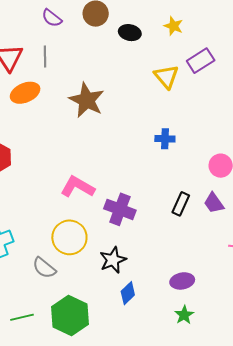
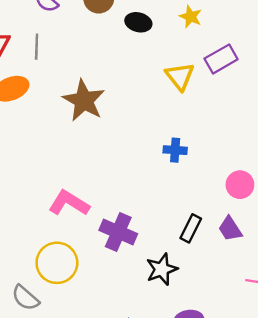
black star: (113, 260) -> (162, 269), moved

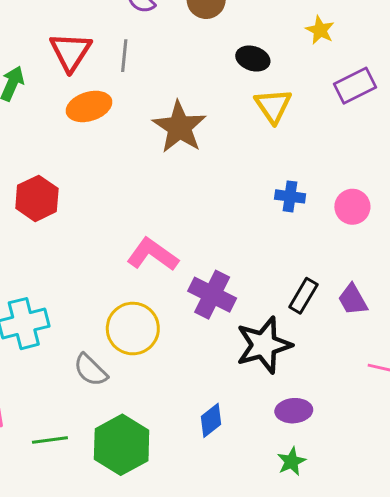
black ellipse: (138, 22) -> (253, 59), moved
yellow triangle: (180, 76) -> (273, 106), moved
pink circle: (240, 185) -> (352, 207), moved
black star: (162, 269) -> (264, 345), size x1.4

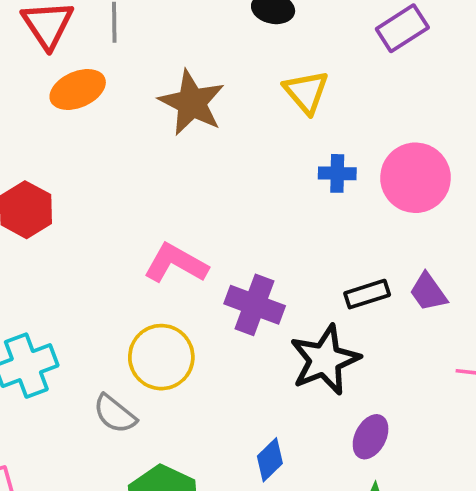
yellow triangle: (273, 106) -> (306, 92), moved
pink circle: (352, 207) -> (415, 178), size x1.6
black rectangle: (303, 296) -> (367, 294), turned 48
purple ellipse: (294, 411) -> (371, 437), turned -52

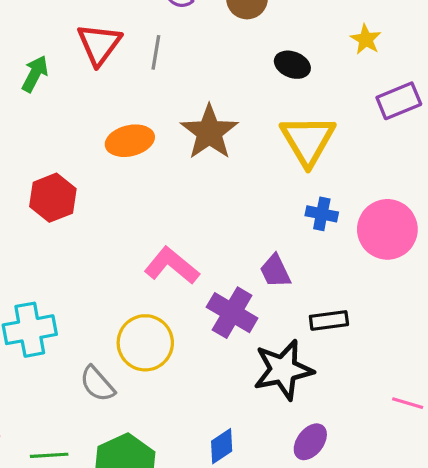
orange ellipse: (78, 89) -> (130, 141), moved
yellow triangle: (306, 92) -> (308, 140), size x1.4
purple trapezoid: (428, 292) -> (275, 271), moved

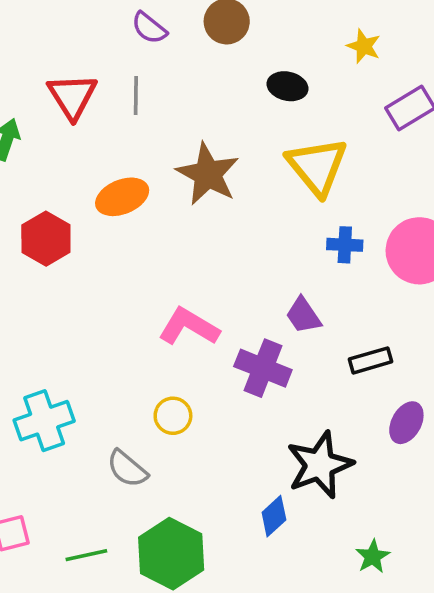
red hexagon: (53, 198) -> (46, 239), moved
yellow circle: (145, 343) -> (173, 416), size x0.6
black star: (283, 370) -> (320, 465), moved
purple ellipse: (310, 442) -> (406, 423), moved

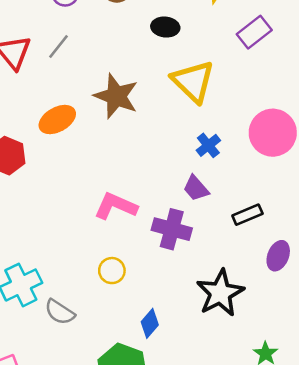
gray line: (136, 96) -> (59, 46), turned 44
blue cross: (345, 245) -> (208, 145), moved, turned -35
gray semicircle: (127, 469) -> (60, 312), moved
blue diamond: (274, 516) -> (150, 323), moved

